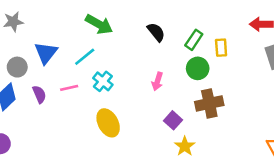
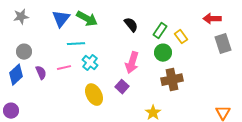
yellow rectangle: (221, 48) -> (181, 37), turned -32
blue triangle: (46, 53) -> (61, 19), moved
cyan line: (85, 57) -> (76, 44), turned 36
pink arrow: (157, 81) -> (132, 63), size x1.5
purple square: (173, 120) -> (122, 87), moved

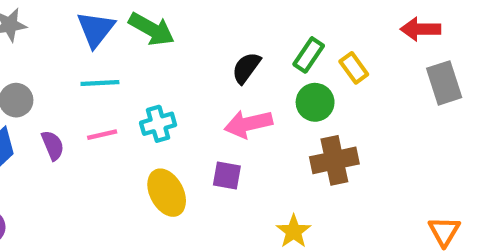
black semicircle: (131, 25) -> (246, 68), moved, turned -105
cyan line: (76, 44) -> (100, 83), moved
cyan cross: (90, 63) -> (158, 124), turned 35
pink arrow: (132, 63) -> (248, 124), turned 60
purple square: (122, 87) -> (227, 175), turned -32

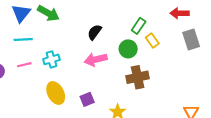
green rectangle: (309, 55) -> (139, 26), moved
yellow rectangle: (354, 68) -> (152, 41), moved
purple square: (227, 175) -> (87, 99), moved, turned -32

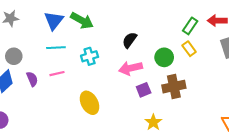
green rectangle: (139, 26) -> (190, 26), moved
cyan cross: (51, 59) -> (90, 56), moved
purple square: (87, 99) -> (144, 90), moved

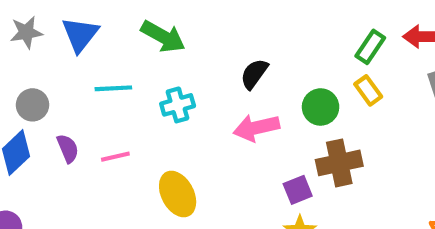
blue triangle: (54, 21) -> (80, 34), moved
pink line: (57, 74) -> (115, 157), moved
purple square: (144, 90) -> (298, 190), moved

